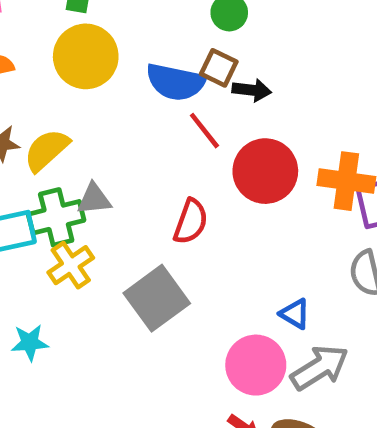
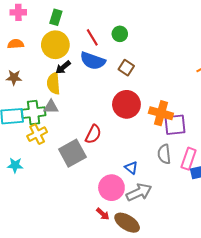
brown square: (219, 68) -> (126, 68), moved
black arrow: (252, 90) -> (63, 67), moved, turned 126
red line: (204, 131) -> (92, 37), moved
yellow semicircle: (46, 150) -> (54, 83), moved, turned -60
red semicircle: (191, 221) -> (93, 134), moved

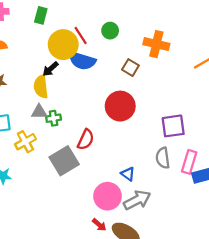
yellow circle: (55, 45) -> (63, 45), moved
brown square: (126, 68) -> (130, 68), moved
green cross: (34, 113) -> (54, 118), moved, size x0.6
orange cross: (161, 113) -> (156, 44), moved

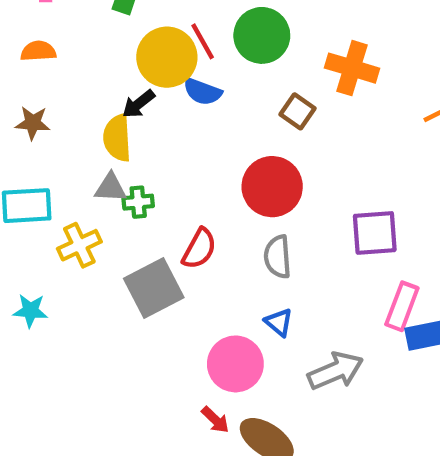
green circle: (110, 31) -> (262, 35), size x1.6
blue semicircle: (82, 61) -> (202, 92), size x0.7
gray semicircle: (163, 158) -> (278, 257), moved
gray arrow: (137, 200) -> (336, 371), moved

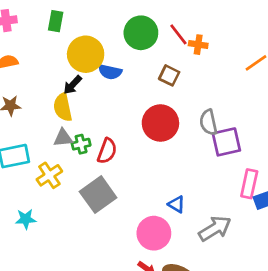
red line: (203, 41) -> (178, 34), moved
orange cross: (352, 68) -> (198, 45), size x0.6
red semicircle: (199, 249) -> (107, 151), moved
gray semicircle: (278, 257) -> (208, 122), moved

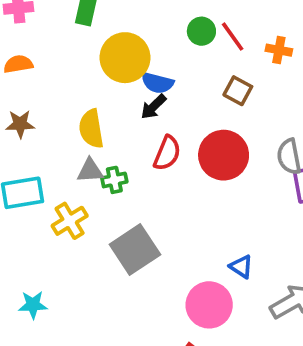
green circle: (141, 33) -> (201, 31), size x0.6
red line: (178, 34) -> (233, 37), moved
black arrow: (73, 85) -> (153, 107), moved
red semicircle: (107, 151) -> (167, 153), moved
cyan star: (26, 219) -> (33, 305), moved

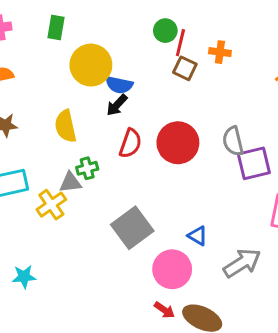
green circle: (201, 31) -> (165, 31), moved
red line: (233, 37) -> (180, 43), turned 52
brown square: (238, 91) -> (185, 68), moved
gray triangle: (90, 171) -> (70, 182), moved
gray square: (135, 250) -> (132, 228), moved

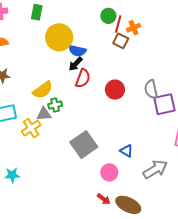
orange cross: (220, 52) -> (134, 28), moved, turned -32
yellow semicircle: (66, 126) -> (43, 90), moved, turned -115
red semicircle: (130, 143) -> (83, 78), moved
red circle: (178, 143) -> (115, 90), size x0.7
pink circle: (172, 269) -> (109, 172), size x0.7

